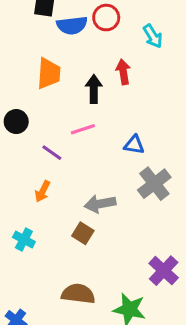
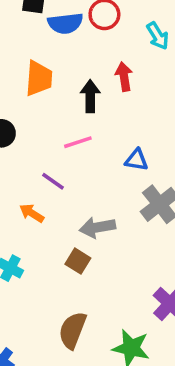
purple line: (52, 153) -> (53, 181), moved
orange arrow: (43, 191) -> (32, 213), turned 95
brown semicircle: (78, 294) -> (73, 330), turned -76

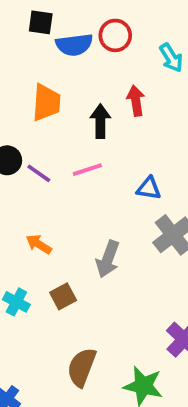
purple line: (53, 181) -> (39, 173), moved
gray arrow: (97, 227) -> (108, 259), turned -60
brown square: (78, 261) -> (63, 296), moved, turned 30

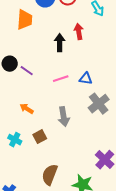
orange trapezoid: (46, 103) -> (25, 20), moved
pink line: (87, 170) -> (61, 79), moved
gray arrow: (108, 259) -> (64, 117), turned -30

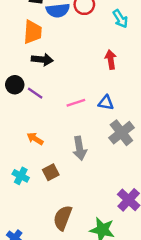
red arrow: (79, 32) -> (111, 60), moved
black arrow: (60, 43) -> (42, 60), moved, turned 96

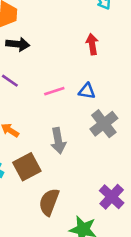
brown square: (51, 172) -> (27, 167), size x1.5
brown semicircle: (63, 218) -> (49, 202), moved

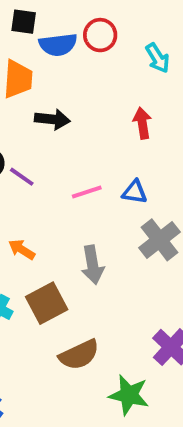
black arrow: (18, 44) -> (52, 119), moved
brown semicircle: (49, 202) -> (79, 355), turned -136

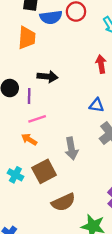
black arrow: (52, 119) -> (47, 77), moved
purple line: (22, 177) -> (29, 96), turned 56
pink line: (87, 192) -> (37, 119), moved

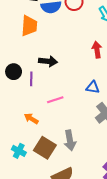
pink line: (37, 119) -> (55, 100), moved
gray arrow: (71, 149) -> (70, 140), moved
brown square: (44, 171) -> (45, 148), turned -30

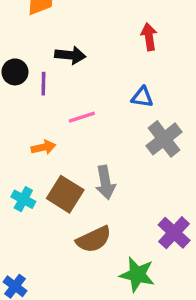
orange arrow: (31, 119) -> (43, 147), turned 136

